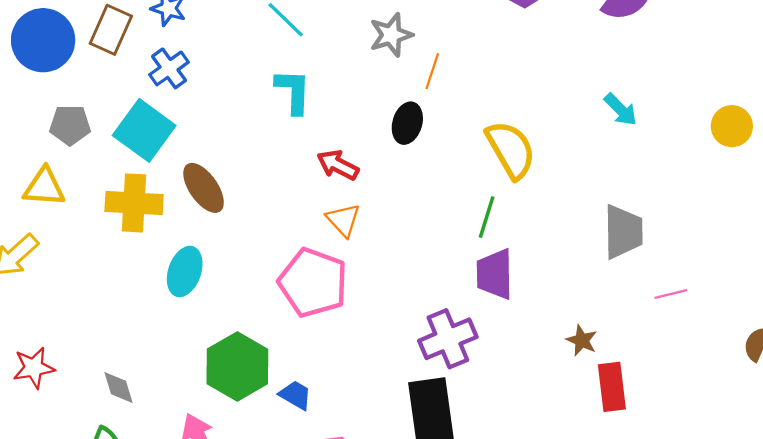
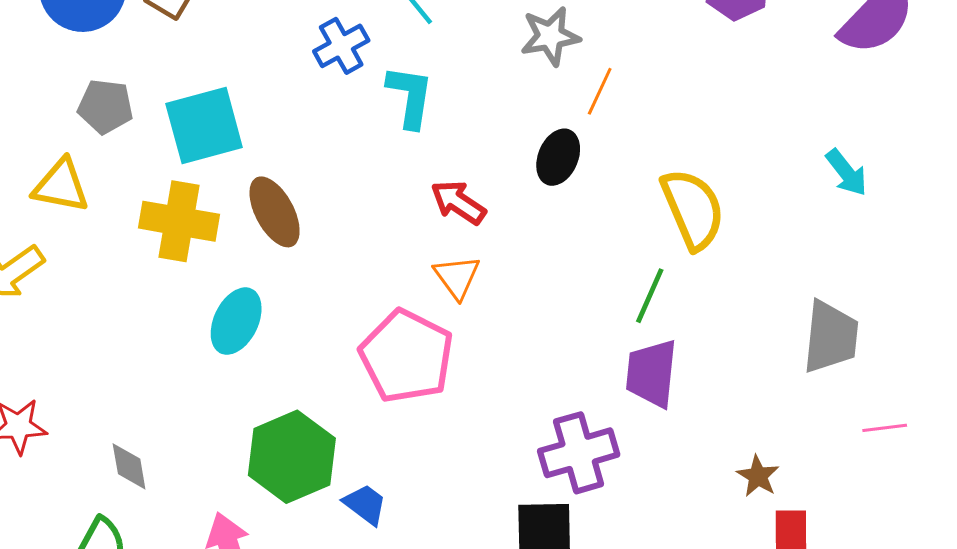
blue cross: (169, 68) -> (341, 46), moved
cyan square: (144, 130) -> (204, 126), turned 32

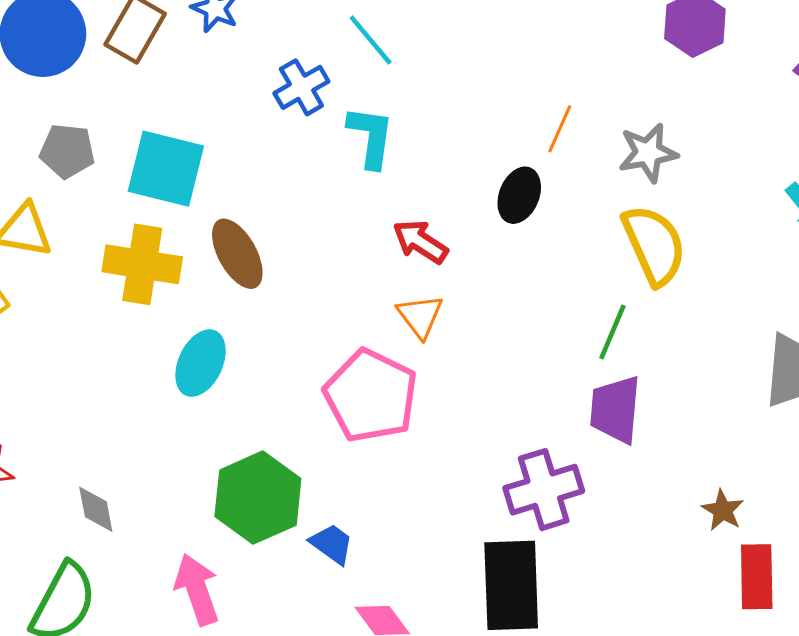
gray star: (550, 36) -> (648, 153), moved
cyan square: (204, 126) -> (166, 169), turned 30

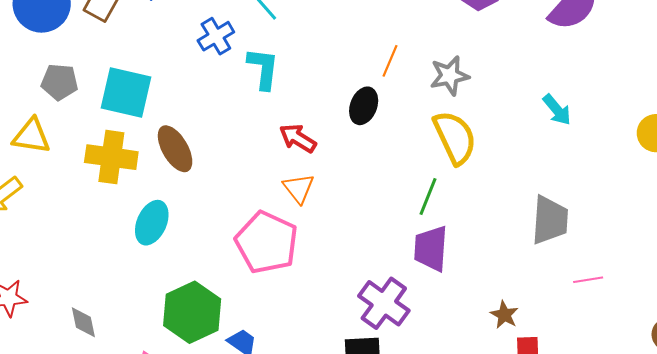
purple cross: (544, 490) -> (384, 303), turned -36

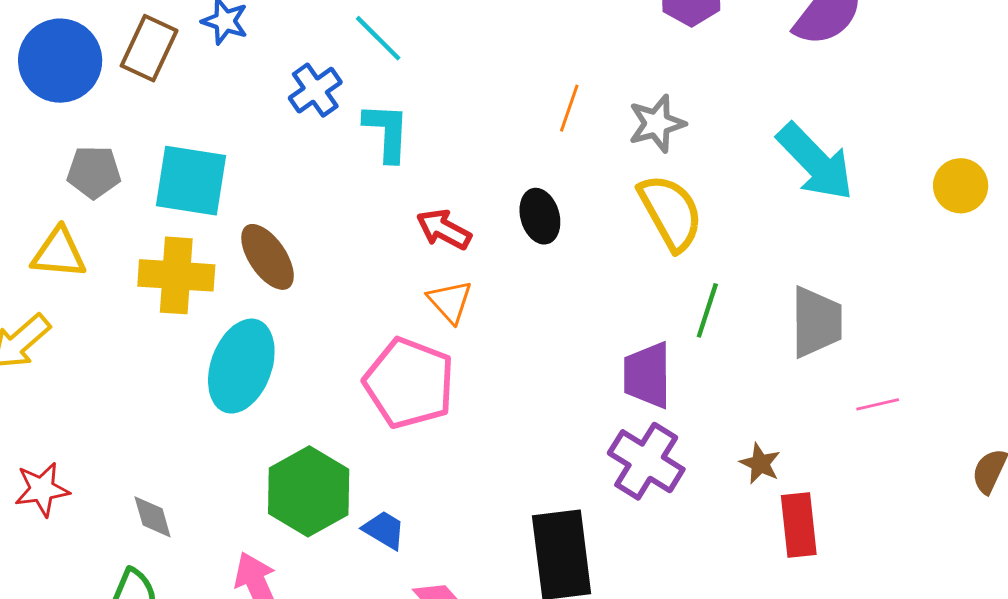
black ellipse: (364, 106) -> (540, 216), moved, turned -33
cyan arrow: (557, 110) -> (815, 162), size x1.8
green line: (428, 197) -> (707, 310), moved
cyan ellipse: (152, 223) -> (241, 366), size x1.4
purple cross: (384, 303) -> (646, 461), moved

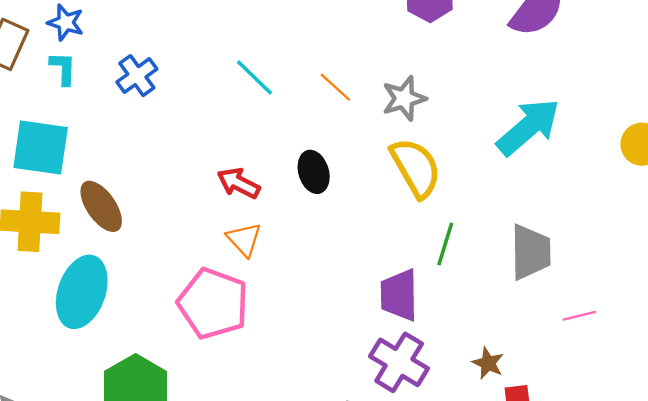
cyan line: (378, 38) -> (254, 78), moved
orange line: (569, 108) -> (335, 87), turned -66
cyan L-shape: (387, 132) -> (63, 68), moved, size x0.7
cyan arrow: (815, 162) -> (528, 127), turned -86

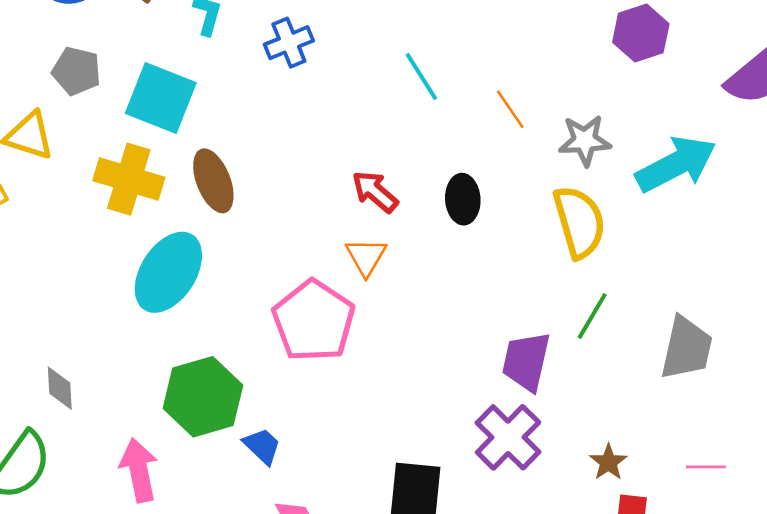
cyan arrow: (528, 127) -> (676, 164), moved
pink line: (579, 316) -> (706, 467), moved

